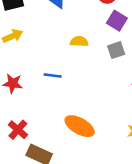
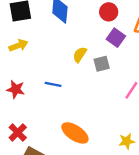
yellow semicircle: (79, 41) -> (80, 55), turned -63
gray square: (116, 50) -> (102, 64), moved

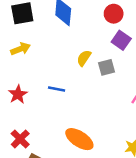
red star: (16, 89) -> (18, 94), turned 30

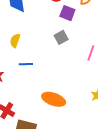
yellow semicircle: (84, 58) -> (15, 41), moved

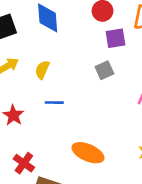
purple square: (67, 13) -> (115, 38), turned -35

